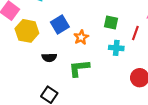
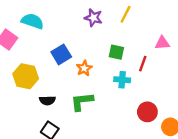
yellow hexagon: (27, 31) -> (26, 76), moved
black semicircle: (49, 57) -> (47, 100), moved

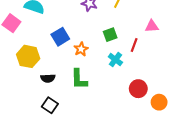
green square: (116, 52) -> (110, 35), turned -32
cyan cross: (122, 80) -> (115, 60), turned 32
green L-shape: (82, 102) -> (79, 79), turned -85

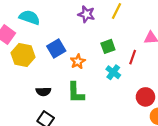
yellow hexagon: (28, 56) -> (23, 55), moved
red circle: (138, 89) -> (145, 97), moved

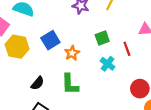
red line: (133, 57) -> (127, 49), turned -40
black semicircle: (43, 92) -> (38, 83), turned -48

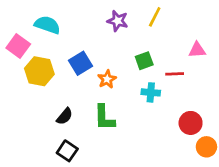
red line: (127, 49) -> (175, 74), turned -72
cyan cross: (108, 64) -> (151, 92), turned -32

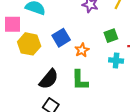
pink square: (18, 46) -> (13, 24), turned -36
black semicircle: (65, 116) -> (49, 79), size x1.5

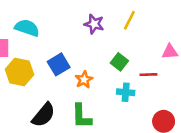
green square: (111, 36) -> (119, 62), turned -32

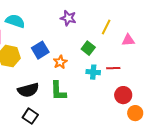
yellow line: (129, 20) -> (106, 27), moved
red line: (148, 75) -> (113, 68), moved
black semicircle: (44, 115) -> (28, 90), turned 35

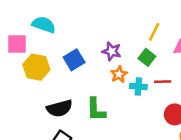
purple star: (68, 18) -> (112, 51), moved
green square: (88, 48) -> (147, 57), moved
orange star: (60, 62) -> (119, 74), moved

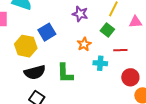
purple star: (112, 51) -> (80, 14), moved
yellow hexagon: (36, 67) -> (26, 46), moved
cyan cross: (138, 86) -> (100, 63), moved

